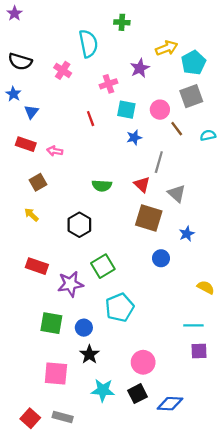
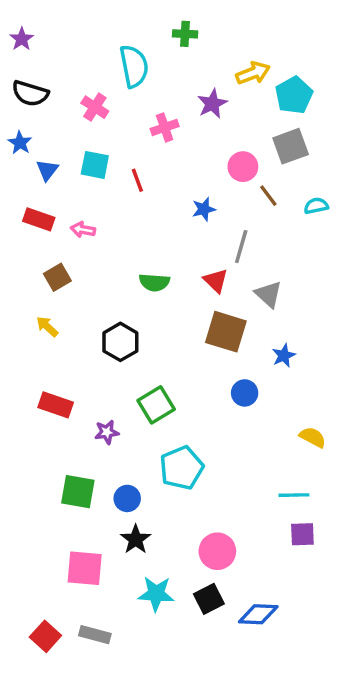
purple star: (15, 13) -> (22, 39), moved
cyan square: (126, 110) -> (95, 165), moved
purple star: (70, 284) -> (107, 432), size x0.6

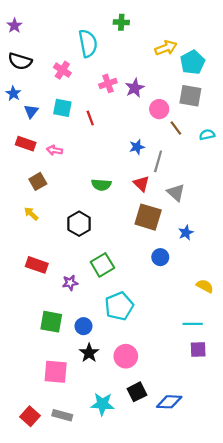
purple star: (212, 104) -> (135, 88), moved
gray square: (291, 146) -> (190, 96), turned 30
blue star: (204, 209) -> (137, 147), moved
pink circle: (217, 551) -> (126, 356), moved
cyan star: (156, 594) -> (102, 404), moved

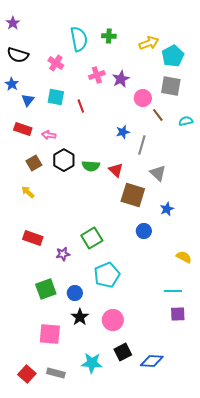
green cross: (121, 22) -> (109, 36), moved
red triangle: (141, 184) -> (116, 170), moved
black hexagon: (79, 224) -> (64, 160), moved
green square: (51, 322) -> (46, 289), turned -30

